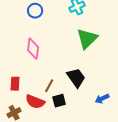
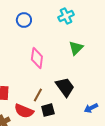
green triangle: (87, 39) -> (76, 48), size x0.7
pink diamond: (33, 49) -> (37, 58), moved

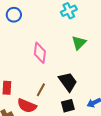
blue circle: (24, 20) -> (14, 15), moved
black square: (48, 110) -> (68, 106), moved

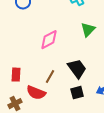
pink diamond: (40, 53) -> (49, 40), turned 55

